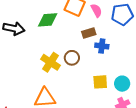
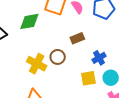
brown rectangle: (89, 33) -> (77, 38), moved
blue cross: (102, 46) -> (99, 58), moved, turned -32

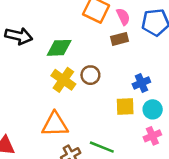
green diamond: (29, 21) -> (59, 48), moved
brown rectangle: (77, 38) -> (120, 39), moved

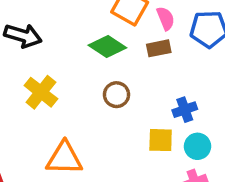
green diamond: (59, 48) -> (107, 47), moved, turned 32
yellow cross: (63, 80) -> (41, 92), moved

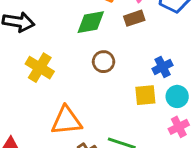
green diamond: (107, 47) -> (91, 22), turned -36

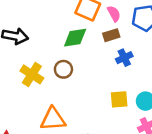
brown circle: (104, 62) -> (63, 69), moved
blue cross: (163, 67) -> (124, 58), moved

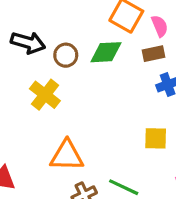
brown circle: (63, 69) -> (66, 55), moved

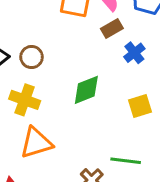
green diamond: (106, 52) -> (86, 90), moved
orange triangle: (67, 156) -> (36, 143), moved

